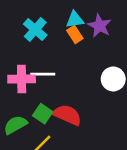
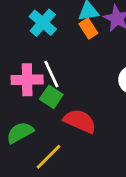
white line: (43, 74) -> (51, 74), turned 65
green square: (43, 114) -> (51, 97), moved

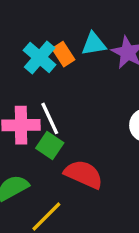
orange rectangle: (88, 28) -> (63, 54), moved

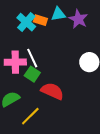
orange rectangle: (63, 54) -> (40, 20), turned -40

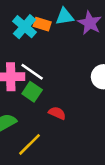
white line: (32, 58) -> (32, 72), turned -30
red semicircle: (52, 91) -> (57, 113), size x0.6

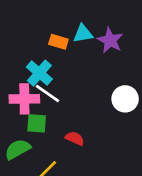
cyan cross: (25, 27) -> (39, 73), moved
green square: (32, 92) -> (37, 123), moved, turned -30

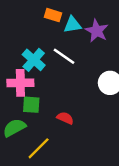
orange rectangle: (58, 42) -> (53, 15), moved
white line: (48, 93) -> (64, 56), moved

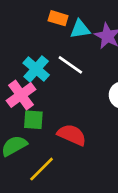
pink cross: (20, 83) -> (21, 95), turned -35
red semicircle: (65, 118) -> (72, 135), size x1.5

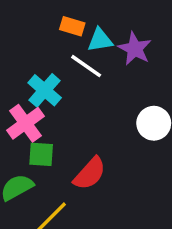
white line: (70, 65) -> (86, 66), moved
red semicircle: (72, 135) -> (90, 173), turned 108

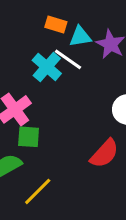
cyan cross: (45, 90) -> (47, 67), moved
red semicircle: (90, 173) -> (104, 154), moved

